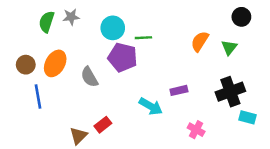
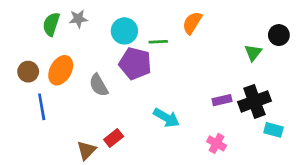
black circle: (241, 17) -> (279, 35), moved
orange semicircle: (200, 41) -> (192, 23), moved
purple rectangle: (179, 90) -> (222, 100), moved

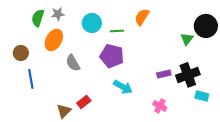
black circle: (279, 35) -> (206, 26), size x1.5
purple pentagon: (135, 63) -> (112, 56), moved
orange ellipse: (61, 70) -> (54, 40), moved

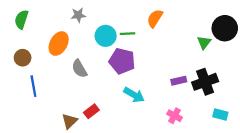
gray star: (58, 14) -> (78, 15), moved
green semicircle: (38, 18) -> (21, 19), moved
cyan circle: (92, 23) -> (106, 36), moved
cyan rectangle: (202, 96) -> (220, 115), moved

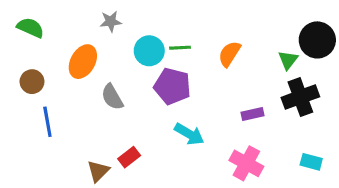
orange semicircle: (155, 18) -> (229, 54), moved
green semicircle: (21, 19) -> (30, 28), turned 96
black cross: (205, 82) -> (300, 97), moved
pink cross: (174, 116) -> (246, 163), size x1.5

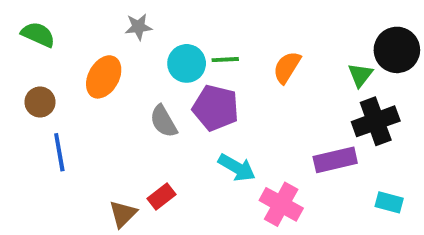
gray semicircle: (112, 97) -> (163, 121), moved
purple rectangle: (253, 114) -> (335, 160), moved, size x1.5
pink cross: (246, 163) -> (281, 204), moved

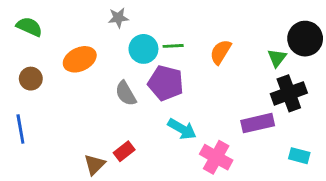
gray star: (138, 27) -> (118, 18), moved
orange ellipse: (104, 77) -> (80, 59), turned 36
blue line: (59, 152) -> (20, 129), moved

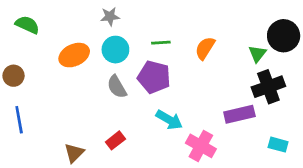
cyan circle: (143, 49) -> (115, 50), moved
brown circle: (31, 79) -> (14, 76), moved
brown triangle: (95, 165) -> (74, 153), moved

